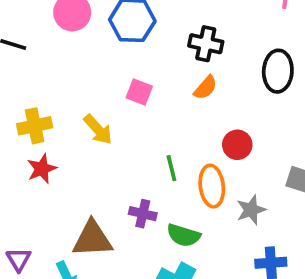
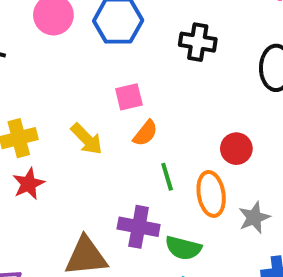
orange semicircle: (205, 88) -> (145, 133), moved
pink square: (139, 92) -> (129, 97), turned -32
purple cross: (143, 214) -> (139, 227), size x1.4

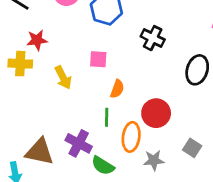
orange semicircle: (145, 133) -> (117, 89), moved, turned -36
red circle: (236, 149) -> (156, 113), size x1.4
red star: (29, 184) -> (37, 40), moved

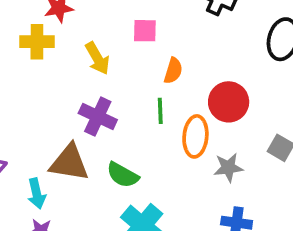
purple cross: (79, 143) -> (98, 117), moved
green semicircle: (103, 166) -> (123, 175), moved

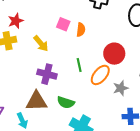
pink square: (145, 31) -> (63, 24), turned 32
orange semicircle: (173, 71) -> (81, 30), moved
orange ellipse: (195, 136) -> (100, 75), turned 45

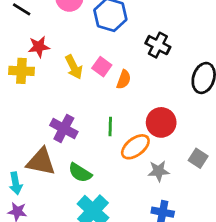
yellow arrow: (41, 44) -> (74, 67), moved

